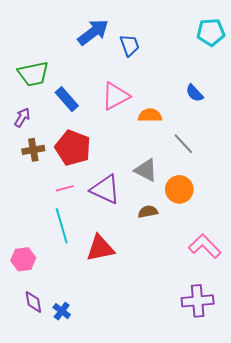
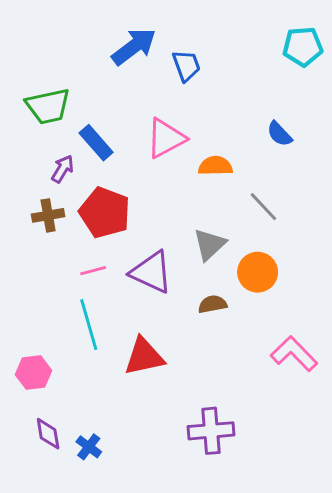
purple arrow: (22, 117) -> (63, 169), moved
gray triangle: (146, 170) -> (210, 245), turned 50
purple cross: (198, 301) -> (211, 431), moved

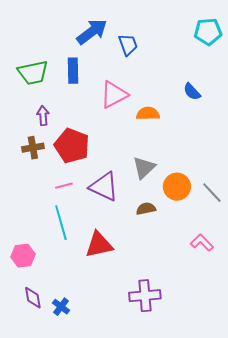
blue rectangle: (96, 143) -> (73, 71), moved, turned 40
purple arrow: (63, 169) -> (43, 116), turned -36
gray line: (263, 207) -> (212, 193), moved
pink L-shape: (294, 354) -> (202, 243), size x0.7

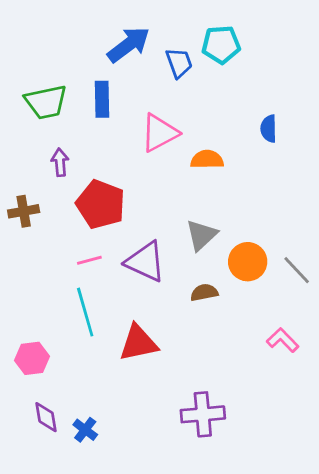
cyan pentagon: (208, 32) -> (221, 45), moved
blue semicircle: (192, 92) -> (269, 129), turned 42
brown cross: (33, 148) -> (24, 211), moved

